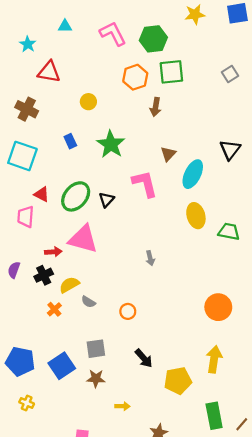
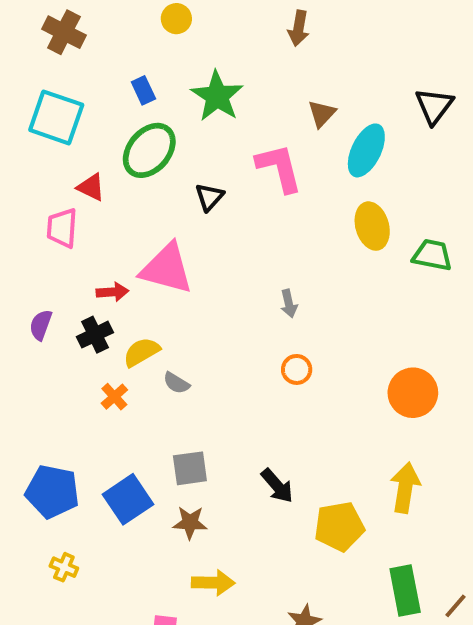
green ellipse: (76, 196) -> (149, 150), moved
orange circle: (128, 311) -> (297, 369), moved
yellow arrow: (122, 406) -> (213, 583), moved, size x1.5

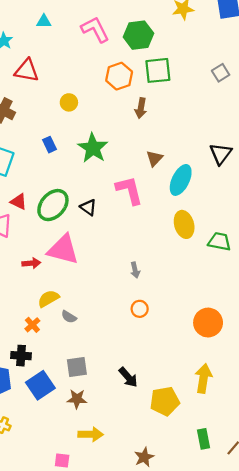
green ellipse: (149, 150) -> (53, 205), moved
black triangle: (209, 197) -> (88, 207), turned -36
black cross: (95, 335) -> (21, 356), moved, turned 30
green rectangle: (405, 590) -> (203, 439), size x0.7

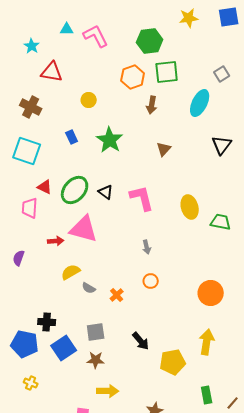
pink L-shape: (95, 29) -> (96, 36), moved
cyan ellipse: (181, 180) -> (200, 103), moved
pink L-shape: (129, 190) -> (142, 198), moved
orange cross: (32, 325) -> (117, 295), moved

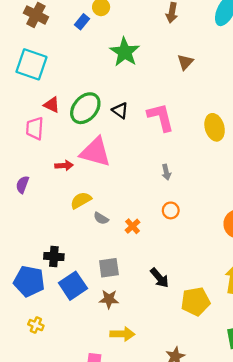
blue rectangle: (72, 137) -> (82, 22), moved, turned 64

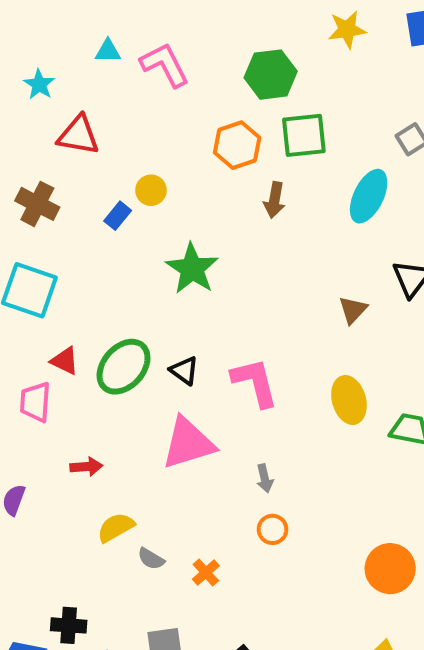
brown triangle: (185, 62) -> (353, 310), moved
pink triangle: (95, 152) -> (188, 443), moved, turned -32
orange circle: (171, 210) -> (273, 529), moved

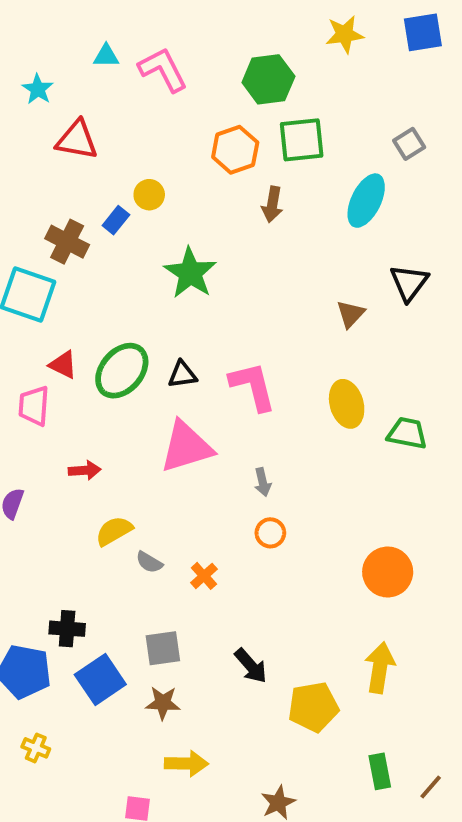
brown cross: (37, 204) -> (67, 242), moved
black triangle: (184, 371) -> (182, 375), turned -44

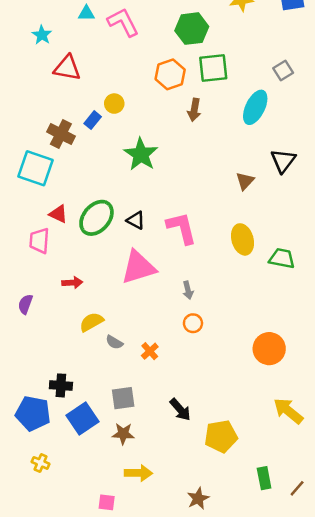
black triangle: (182, 375) -> (136, 220), turned 36
yellow arrow: (380, 668) -> (288, 411), moved, turned -60

